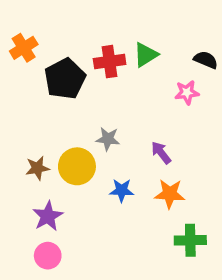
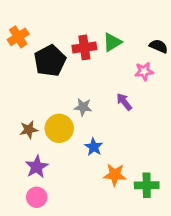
purple arrow: (161, 153) -> (124, 102), moved
blue star: (122, 190) -> (94, 147), turned 30
orange star: (170, 194) -> (115, 175), moved

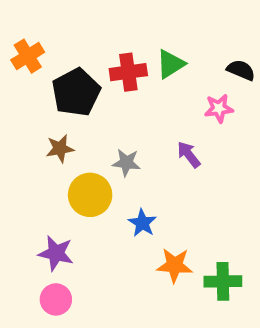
brown star: (29, 130) -> (60, 149), moved
purple star: (37, 167) -> (56, 253), turned -30

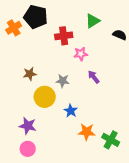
green triangle: (171, 64) -> (93, 21), moved
black pentagon: (76, 92) -> (36, 17), moved, turned -30
pink star: (219, 108) -> (81, 54), moved
green cross: (223, 281) -> (111, 140), turned 30

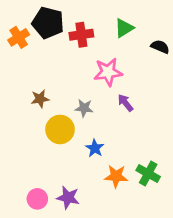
red cross: (64, 36) -> (81, 35), moved
pink star: (81, 54) -> (108, 72), size x1.5
purple star: (28, 126) -> (68, 198), moved
green cross: (111, 140) -> (148, 174), moved

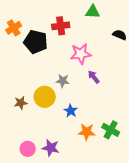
black pentagon: (48, 23) -> (36, 42), moved
green triangle: (124, 28) -> (93, 12), moved, turned 35
brown star: (40, 99) -> (21, 103), moved

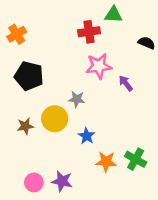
red cross: (61, 26) -> (89, 32), moved
black pentagon: (36, 42) -> (29, 76), moved
purple arrow: (94, 77) -> (126, 83), moved

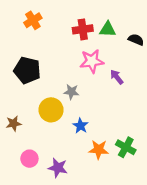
green triangle: (113, 15) -> (108, 29), moved
orange cross: (17, 34) -> (33, 20), moved
brown star: (25, 126) -> (14, 123), moved
pink circle: (34, 182) -> (29, 159), moved

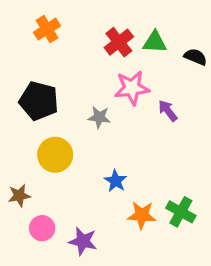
red cross: (83, 29) -> (119, 42), turned -30
gray star: (71, 92) -> (99, 117), moved
yellow circle: (51, 110) -> (55, 155), moved
brown star: (14, 123) -> (19, 196), moved

